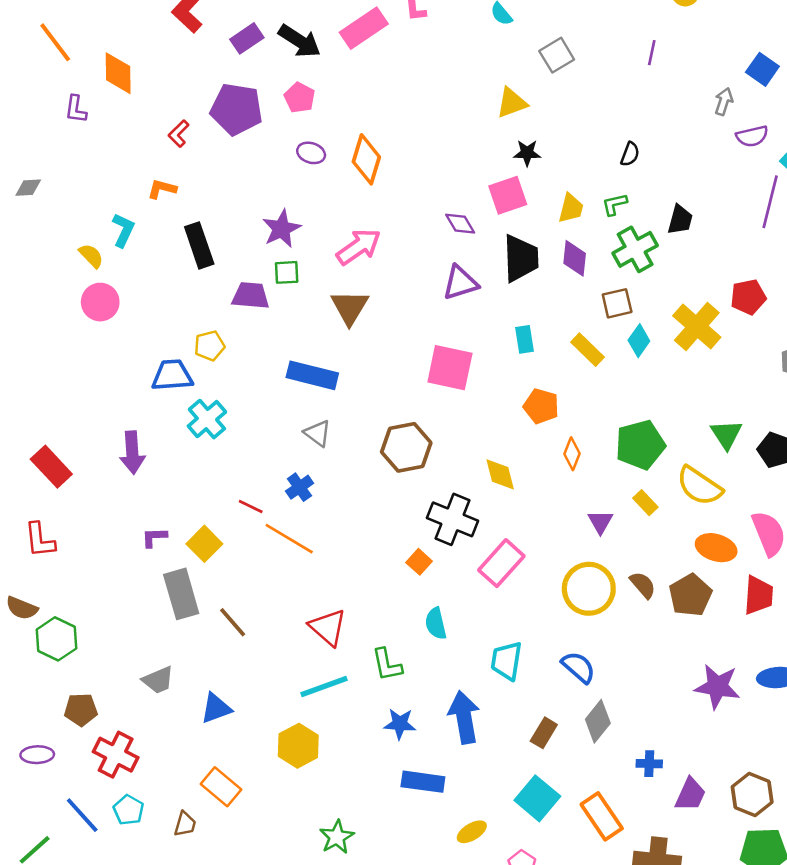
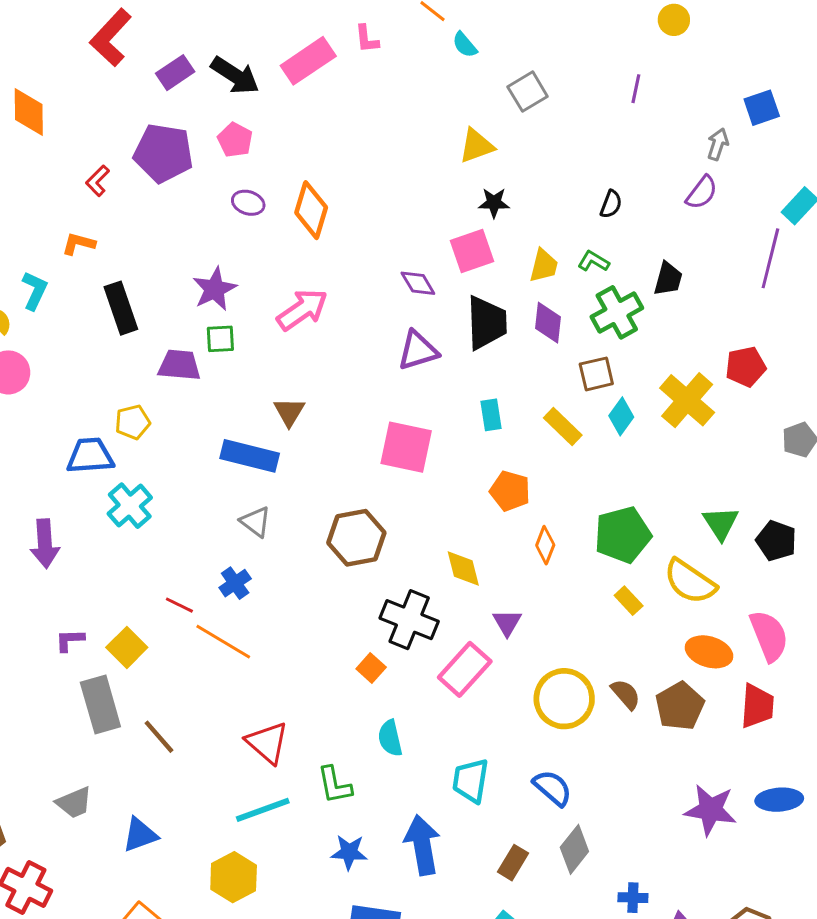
blue square: (762, 69) -> (762, 108), turned 36
purple semicircle: (752, 136) -> (702, 193), moved, turned -40
green L-shape: (615, 204) -> (593, 261), turned 44
brown triangle: (350, 307) -> (289, 412), moved, size x0.7
purple triangle: (600, 522) -> (507, 623), moved

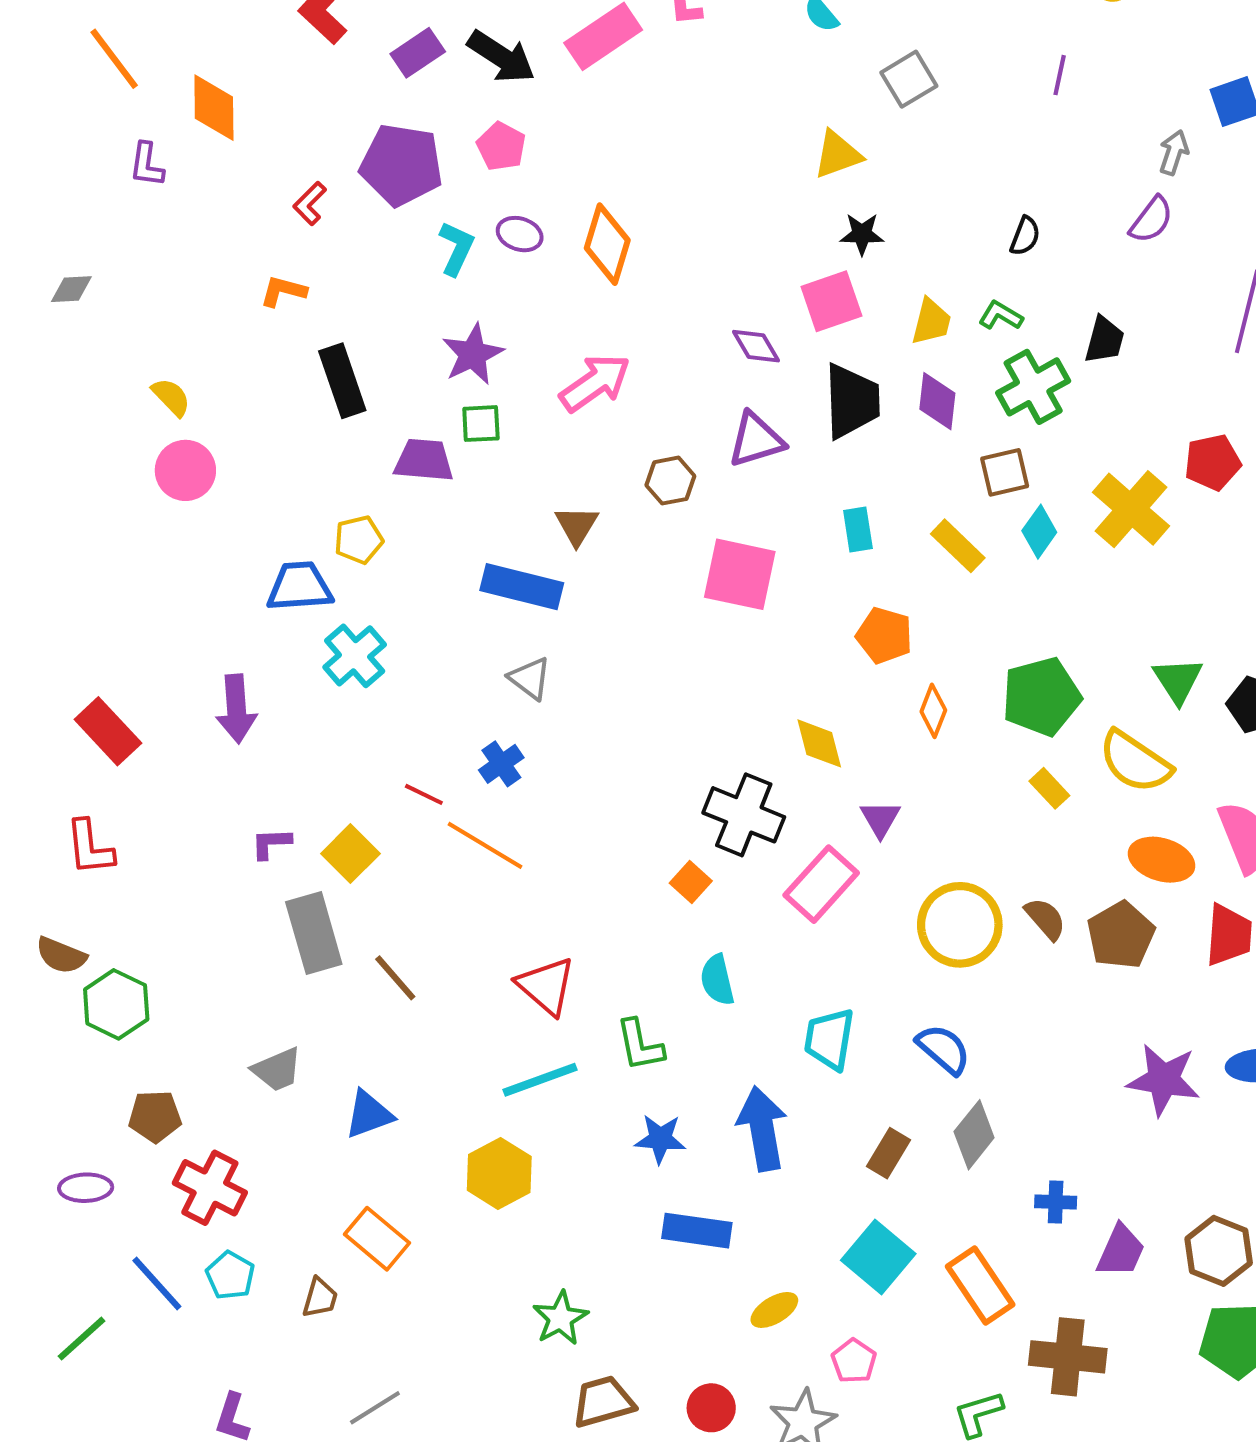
cyan L-shape: (35, 291) -> (456, 248), moved
brown hexagon: (356, 538) -> (670, 481), moved, size x0.6

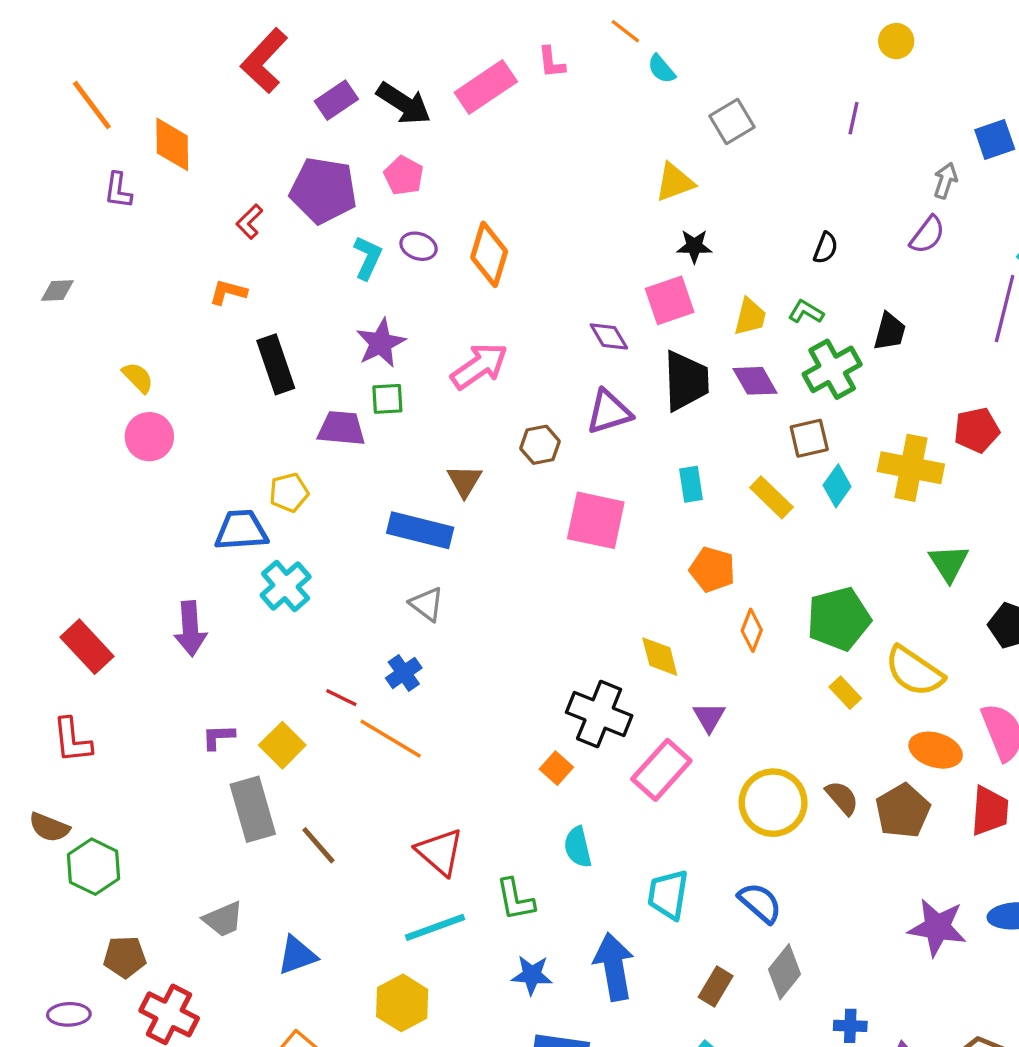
purple diamond: (937, 401) -> (755, 381), turned -36
yellow cross: (1131, 509) -> (911, 468), turned -30
green triangle: (1178, 680) -> (949, 563), moved

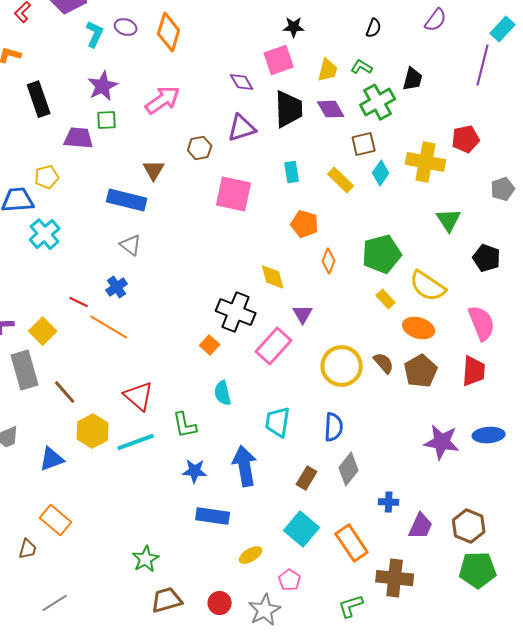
orange ellipse: (936, 750) -> (419, 328), moved
blue semicircle: (760, 903) -> (334, 427), turned 52
yellow hexagon: (402, 1003) -> (93, 431), moved

